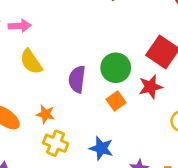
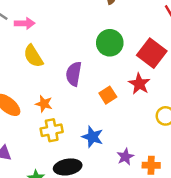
green circle: (116, 68) -> (110, 43), moved
red star: (151, 87) -> (139, 84), turned -30
yellow cross: (56, 143) -> (52, 130), turned -35

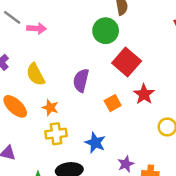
green circle: (110, 43) -> (106, 31), moved
red square: (152, 53) -> (127, 62), moved
yellow semicircle: (33, 56) -> (35, 74), moved

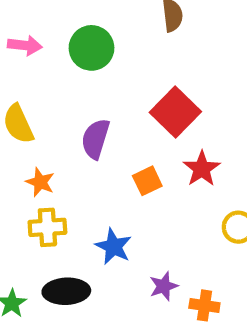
green circle: (106, 31) -> (91, 48), moved

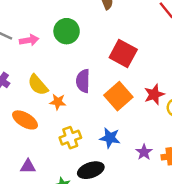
red star: (202, 169) -> (154, 94), moved, turned 30
orange square: (147, 181) -> (118, 96), size x1.6
orange star: (40, 182) -> (58, 102), moved

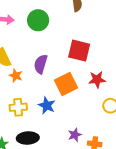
red square: (123, 54) -> (79, 51), turned -30
red star: (154, 94) -> (97, 79), moved
blue star: (110, 138) -> (47, 105), moved

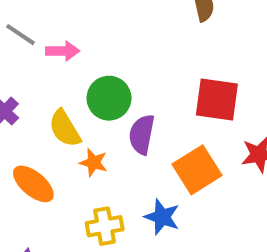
green circle: (38, 20) -> (109, 98), moved

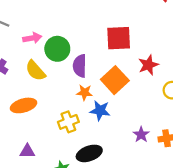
pink arrow: (63, 51) -> (32, 38), moved
orange star: (94, 163) -> (85, 92), moved
orange ellipse: (33, 184) -> (24, 105), turned -45

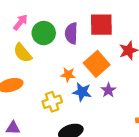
pink arrow: (32, 38) -> (20, 22), turned -42
purple semicircle: (80, 66) -> (71, 33), moved
purple star: (141, 135) -> (108, 90), moved

